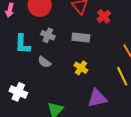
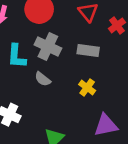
gray cross: (48, 35) -> (48, 46), size x1.5

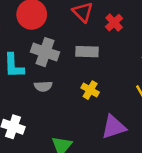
gray semicircle: (43, 79) -> (43, 86), turned -35

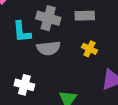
gray semicircle: (43, 86) -> (49, 48), size x1.5

